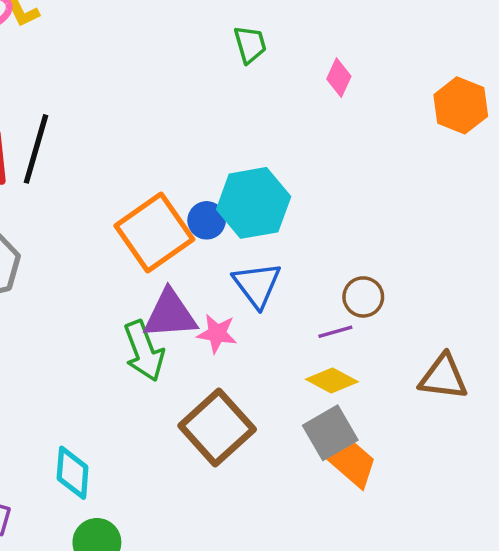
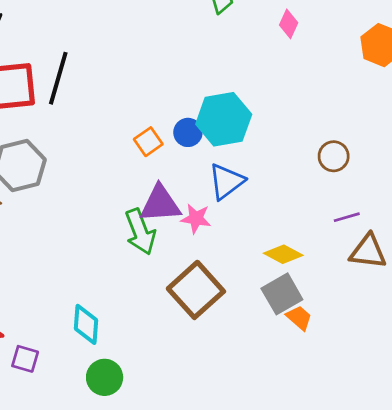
orange square: (154, 233) -> (148, 142), size x0.5
blue triangle: (257, 285) -> (226, 181), turned 30
brown circle: (363, 297) -> (334, 156), moved
purple line: (335, 332) -> (347, 217), moved
orange trapezoid: (353, 464) -> (299, 318), size x0.7

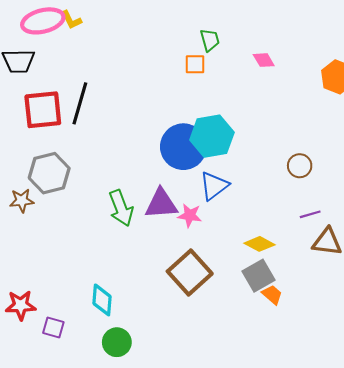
pink diamond: (289, 24) -> (264, 60), turned -55
blue circle: (188, 132) -> (183, 147), size x2.0
orange square: (148, 142) -> (195, 64), moved, turned 35
green arrow: (140, 232) -> (121, 208), moved

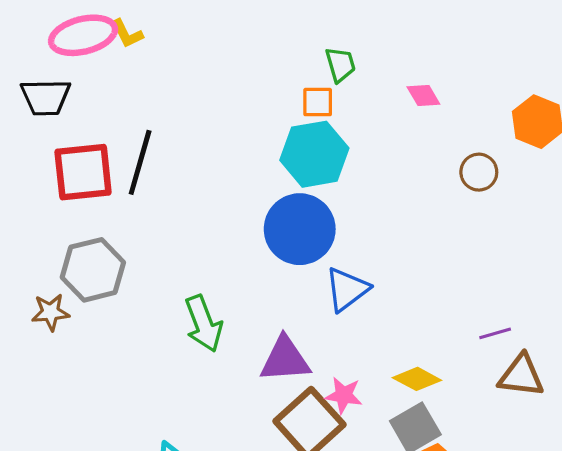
cyan hexagon: (212, 136) -> (314, 154), moved
brown circle: (300, 166) -> (479, 172), moved
purple triangle: (161, 204) -> (285, 359), moved
pink star: (190, 215) -> (344, 395), moved

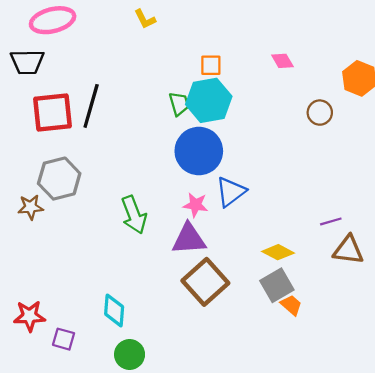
yellow L-shape: (127, 34) -> (145, 19), moved
green trapezoid: (340, 65) -> (179, 104), moved
pink star: (344, 395) -> (196, 205), moved

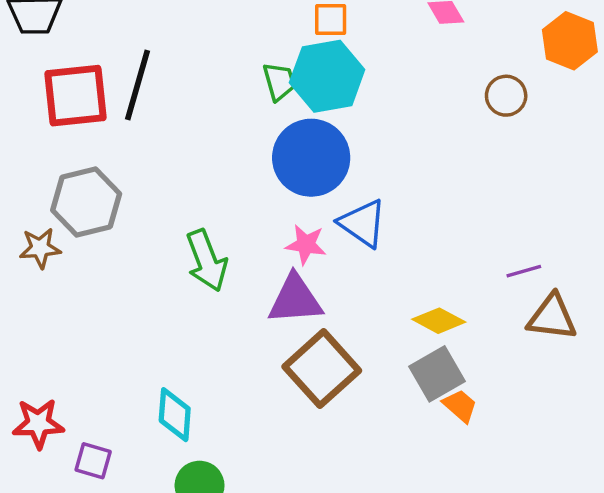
blue triangle: (231, 192) -> (363, 223), turned -48

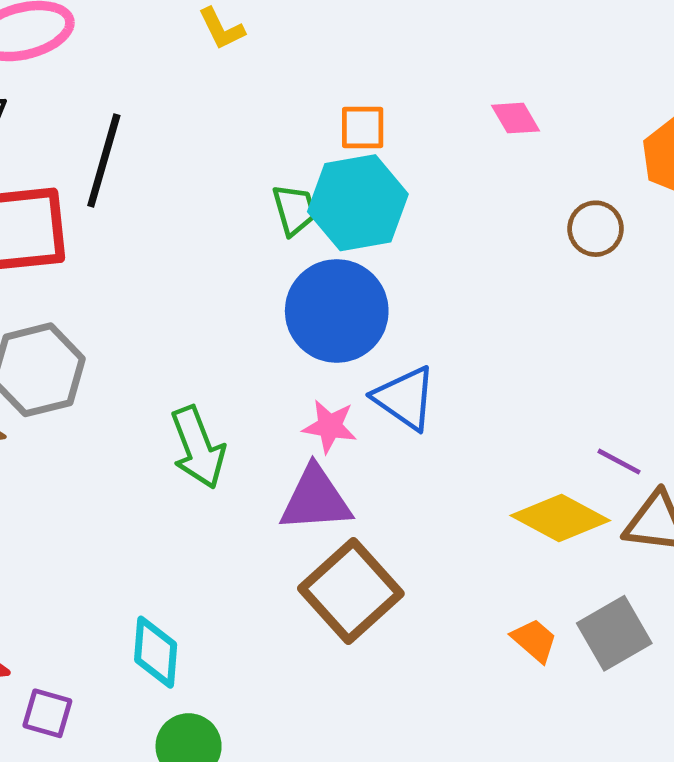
black line: (137, 85) -> (104, 160), moved
purple line: (524, 271) -> (619, 462), turned 44
yellow diamond: (439, 321) -> (560, 518), moved, size x1.4
gray square: (437, 374) -> (614, 633), moved

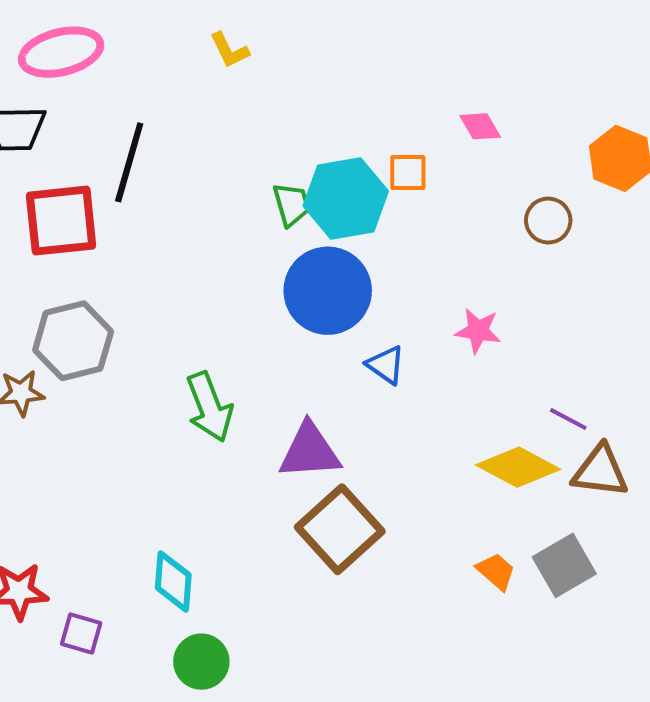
orange square: (363, 127) -> (408, 172), moved
blue triangle: (405, 398) -> (386, 365), size x0.7
pink star: (330, 426) -> (478, 331), moved

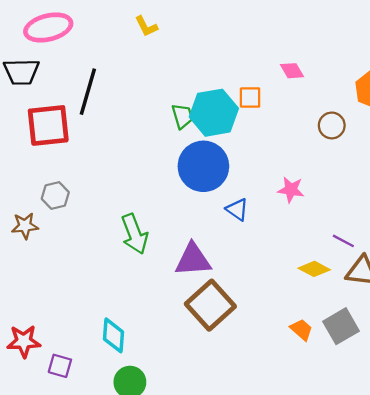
gray hexagon: (73, 341) -> (55, 195), size x0.6
yellow diamond: (518, 467) -> (314, 269), size x0.7

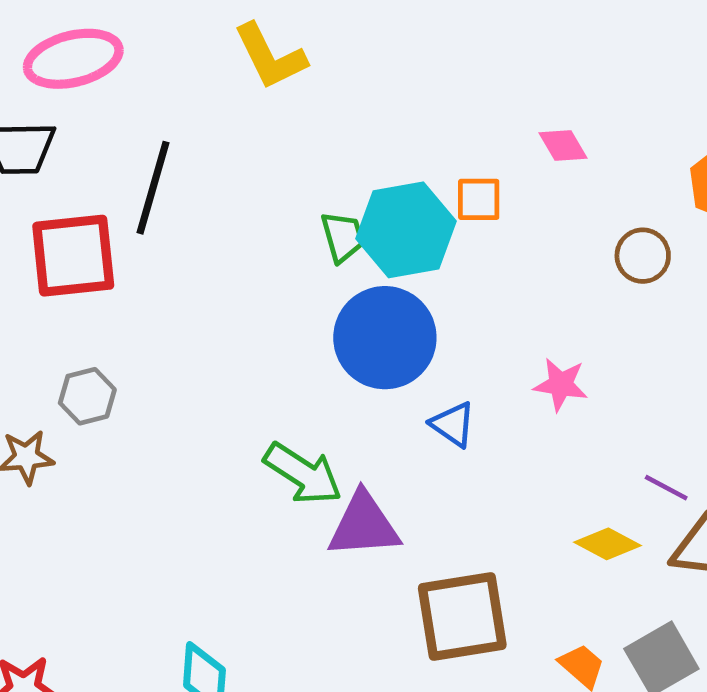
yellow L-shape: (146, 26) -> (270, 56), size x1.6
green arrow: (135, 234) -> (303, 474), moved, turned -36
brown square: (210, 305) -> (462, 617), moved, turned 33

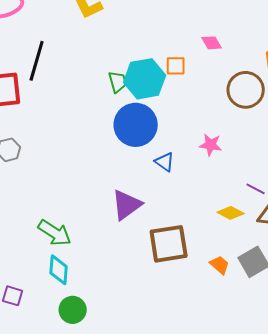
brown circle: (643, 256) -> (246, 90), size x1.6
green arrow: (303, 474) -> (55, 233), moved
purple triangle: (364, 525) -> (127, 205), turned -32

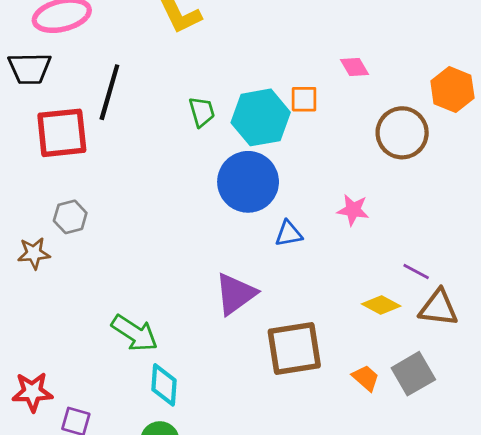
green trapezoid: (118, 82) -> (202, 112), moved
blue triangle: (165, 162) -> (289, 234), turned -45
cyan diamond: (59, 270) -> (164, 385), moved

